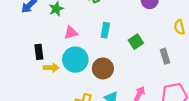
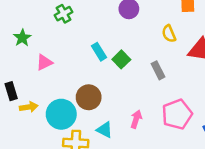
cyan rectangle: (105, 30) -> (99, 52), moved, turned -32
cyan circle: (75, 60) -> (61, 114), moved

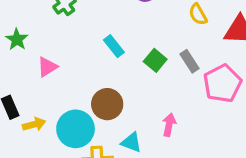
green square: (121, 59) -> (155, 60), moved
pink pentagon: (177, 114) -> (222, 83), moved

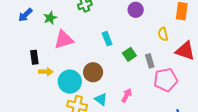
pink triangle: (47, 67) -> (64, 40), size x1.5

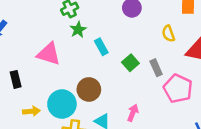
green star: (50, 18) -> (78, 30), moved
pink triangle: (64, 40) -> (49, 54), turned 40
yellow arrow: (46, 72) -> (31, 111), moved
pink pentagon: (166, 80) -> (178, 89), turned -30

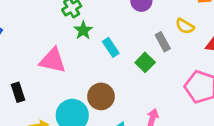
yellow semicircle: (168, 34) -> (185, 26), turned -35
gray rectangle: (156, 68) -> (163, 42), moved

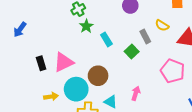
pink triangle: (53, 60) -> (64, 62), moved, turned -40
black rectangle: (18, 92) -> (41, 63), moved

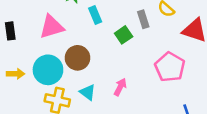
pink triangle: (64, 62) -> (52, 27), moved

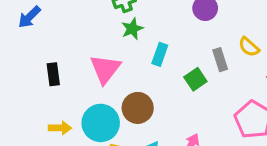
cyan rectangle: (95, 15) -> (160, 54), turned 42
pink triangle: (52, 27) -> (105, 69), turned -36

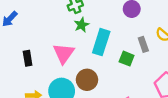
cyan rectangle: (160, 54) -> (101, 42), size x1.6
green square: (195, 79) -> (127, 59), turned -32

